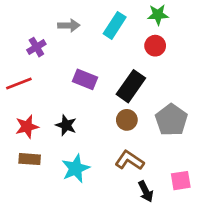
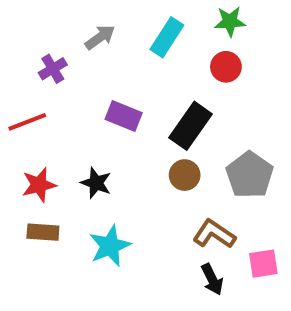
gray arrow: (69, 25) -> (100, 37), turned -35
brown L-shape: (130, 160) -> (214, 234), moved

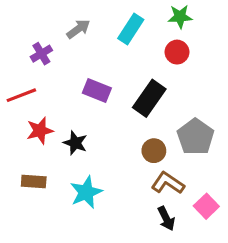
brown circle: (185, 175) -> (154, 151), moved
red star: (39, 185) -> (40, 131), moved
pink square: (263, 264) -> (206, 206), turned -35

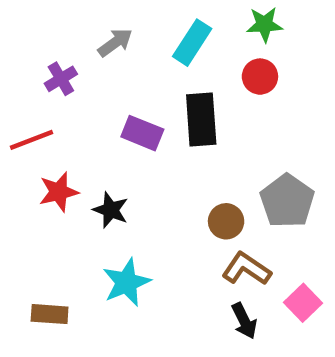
black rectangle: (149, 98) -> (201, 119), moved, turned -39
brown rectangle: (34, 181) -> (50, 314), moved

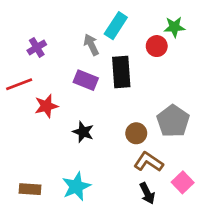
green star: (265, 24) -> (174, 27), moved
gray arrow: (115, 43) -> (91, 45), moved, turned -80
red star: (59, 192) -> (46, 106), moved
black star: (111, 210) -> (83, 132), moved
cyan star: (127, 282) -> (76, 186), moved

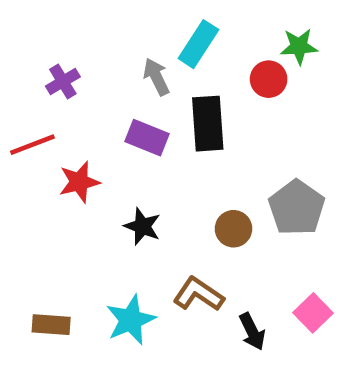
brown L-shape: (149, 162) -> (198, 294), moved

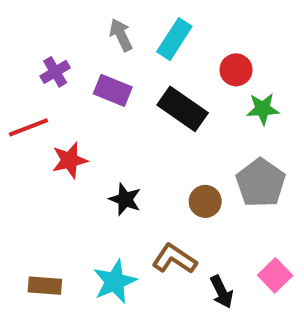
green star: (299, 46) -> (263, 109), moved
gray arrow: (156, 77) -> (121, 35), moved
black rectangle: (208, 124) -> (183, 109), turned -51
purple rectangle: (147, 138) -> (113, 90), moved

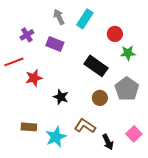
black rectangle: (183, 109) -> (96, 66), moved
brown rectangle: (45, 286) -> (29, 127), moved

